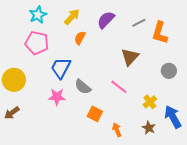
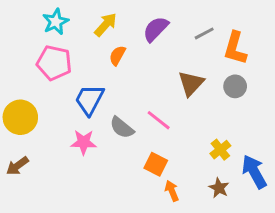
gray circle: (169, 71) -> (235, 86), moved
pink line: (119, 87) -> (159, 120), moved
orange square: (95, 114) -> (156, 164), moved

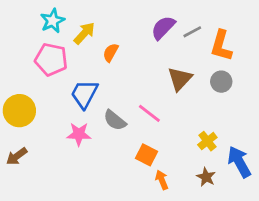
yellow arrow: (106, 25) -> (84, 33), moved
purple semicircle: (156, 29) -> (163, 28), moved

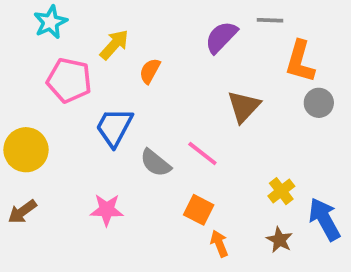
cyan star: (53, 21) -> (50, 22), moved
gray line: (192, 32) -> (270, 20), moved, turned 30
gray circle: (221, 82) -> (319, 103), moved
pink star: (79, 134) -> (107, 210), moved

